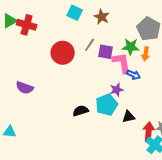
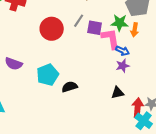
purple star: (117, 90) -> (123, 66), moved
cyan pentagon: (107, 105) -> (48, 75), moved

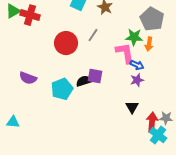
purple square: (95, 28) -> (95, 76), moved
black semicircle: (70, 87) -> (84, 81), moved
black triangle: (118, 93) -> (132, 107), turned -48

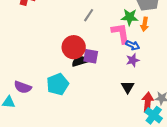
red circle: (66, 43) -> (74, 47), moved
purple semicircle: (28, 78) -> (23, 87), moved
cyan pentagon: (62, 89) -> (58, 84), moved

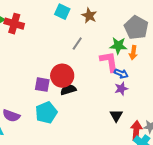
purple square: (91, 56) -> (42, 85), moved

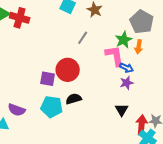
green star: (118, 46) -> (124, 40), turned -30
black semicircle: (68, 90) -> (74, 99), moved
cyan pentagon: (46, 113) -> (52, 107), turned 30

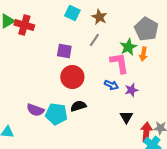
gray line: (83, 38) -> (94, 40), moved
blue arrow: (127, 68) -> (111, 85), moved
purple square: (48, 79) -> (64, 51), moved
purple semicircle: (17, 110) -> (35, 110), moved

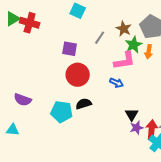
brown star: (99, 17) -> (124, 29), moved
pink L-shape: (119, 63) -> (125, 61), turned 90
purple star: (131, 90) -> (137, 128), moved
purple semicircle: (35, 110) -> (23, 100), moved

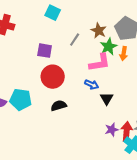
cyan pentagon: (62, 112) -> (21, 100), moved
black triangle: (132, 115) -> (107, 99), moved

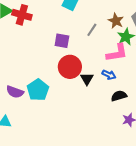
black triangle: (107, 99) -> (87, 79), moved
cyan pentagon: (21, 100) -> (38, 90), turned 30
black semicircle: (59, 106) -> (119, 96), moved

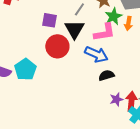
blue arrow: (109, 75) -> (96, 54), size x1.6
black triangle: (87, 79) -> (74, 29), moved, size x1.5

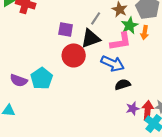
black triangle: (74, 29) -> (91, 38), turned 40

